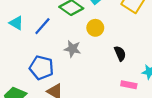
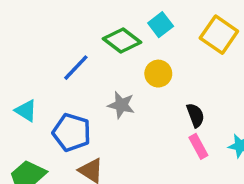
cyan triangle: (16, 23) -> (26, 111), moved
pink rectangle: (129, 85) -> (198, 146), moved, turned 48

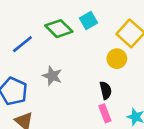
yellow circle: (158, 74) -> (117, 59), moved

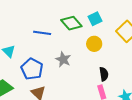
blue line: (22, 44) -> (42, 33), turned 42
yellow circle: (117, 59) -> (94, 44), moved

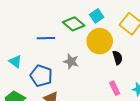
yellow circle: (94, 44) -> (100, 41), size x1.6
black semicircle: (104, 74) -> (118, 58), moved

